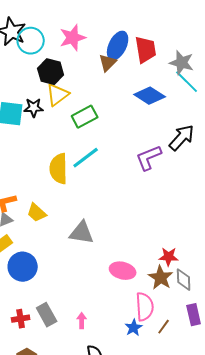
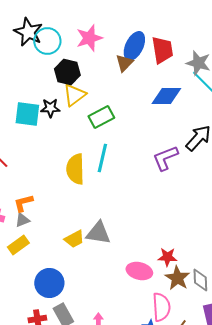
blue diamond: (150, 96) -> (166, 96), turned -32
cyan line: (86, 158) -> (102, 158), turned -40
yellow trapezoid: (37, 213) -> (74, 239), moved, turned -70
red star: (169, 257) -> (167, 257), moved
blue circle: (23, 267) -> (49, 283), moved

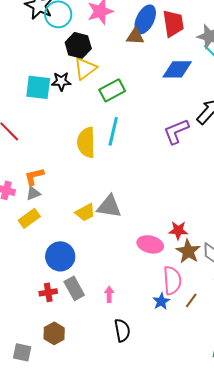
brown triangle: (124, 63) -> (135, 36), turned 48

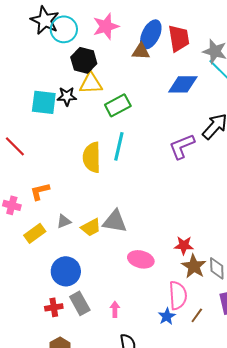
yellow triangle: (85, 68) -> (91, 83), turned 35
gray triangle: (33, 193) -> (64, 221), moved
pink ellipse: (150, 244) -> (141, 259), moved

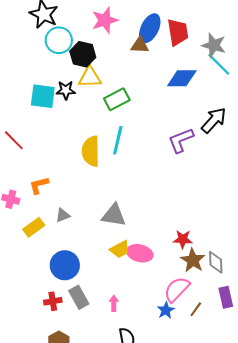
cyan circle: (64, 29) -> (59, 40), moved
yellow trapezoid: (91, 227) -> (120, 249), moved
pink semicircle: (178, 295) -> (177, 289), turned -132

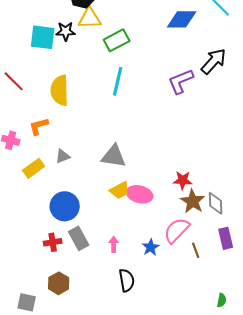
yellow semicircle: (91, 151) -> (60, 90), moved
brown line: (196, 309) -> (196, 250), turned -56
blue star: (166, 310) -> (151, 247), moved

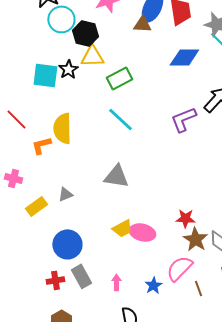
black star: (66, 31) -> (68, 69), turned -30
cyan line: (118, 81) -> (120, 119), turned -60
orange L-shape: (39, 126) -> (41, 145), moved
gray triangle: (114, 156) -> (116, 176), moved

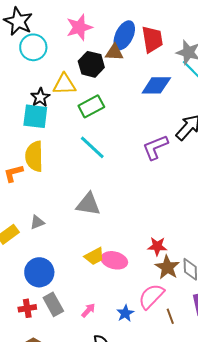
black hexagon: (85, 33) -> (91, 64), moved
cyan square: (45, 75) -> (35, 116), moved
pink arrow: (116, 282) -> (88, 310), turned 42

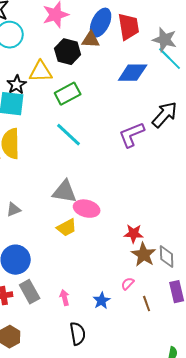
yellow trapezoid: (94, 256) -> (67, 228), moved
pink ellipse: (114, 260) -> (87, 209), moved
pink semicircle: (151, 296) -> (128, 284), size x0.5
pink arrow: (88, 310) -> (65, 298), turned -56

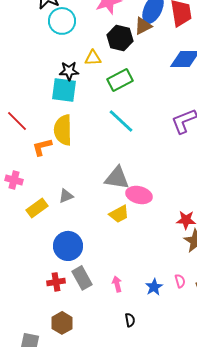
brown triangle: (91, 40) -> (143, 26), turned -30
yellow triangle: (41, 72) -> (93, 58), size x0.7
black star: (17, 85) -> (69, 71), turned 30
pink semicircle: (128, 284) -> (180, 281), moved, turned 120
black semicircle: (78, 334) -> (130, 320), size x0.6

